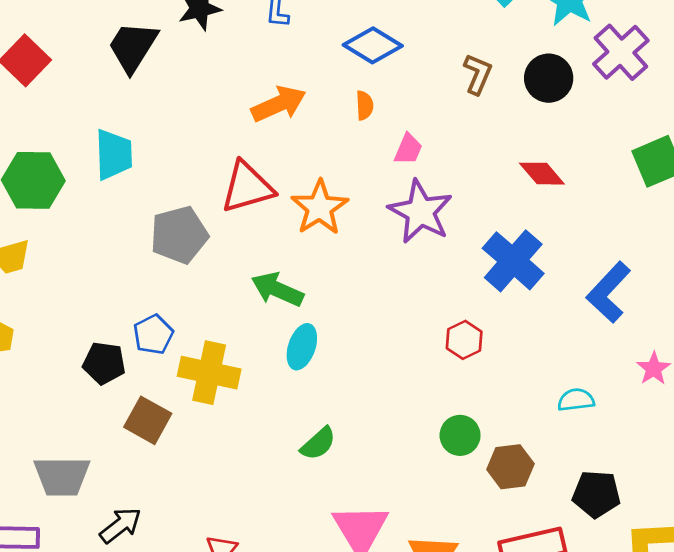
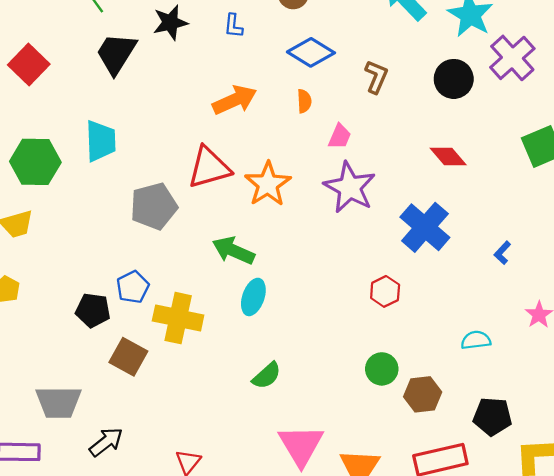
brown L-shape: (478, 74) -> (376, 77), moved
blue L-shape: (609, 292) -> (502, 253), size x0.5

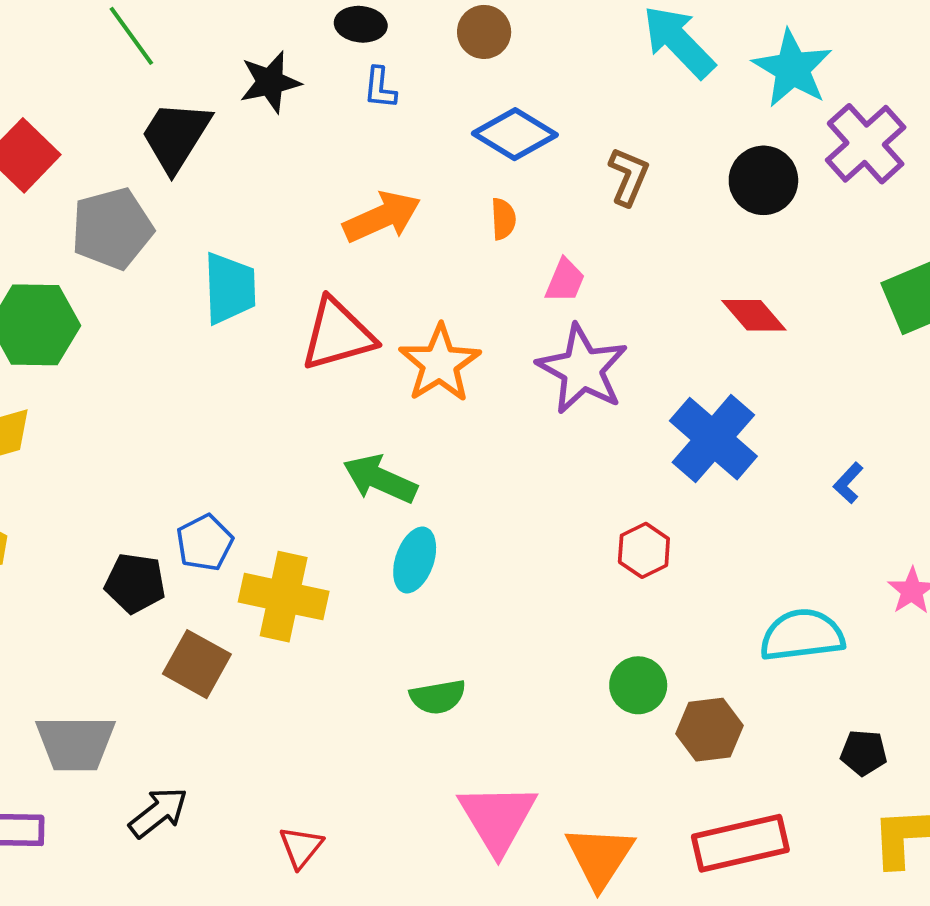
cyan trapezoid: (101, 141) -> (230, 288), moved
gray pentagon: (154, 206) -> (112, 229), moved
cyan semicircle: (476, 340) -> (802, 635), size x1.6
green semicircle: (267, 376) -> (438, 697), turned 32
black pentagon: (492, 417) -> (864, 753), moved, size x0.7

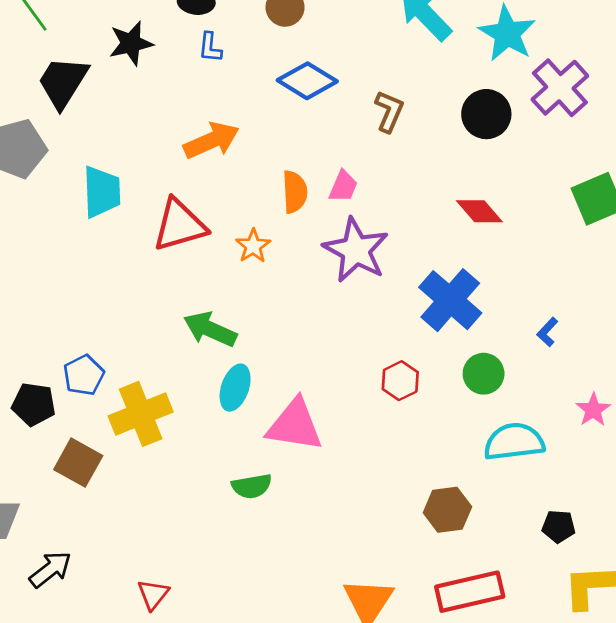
orange semicircle: (503, 219) -> (295, 192), moved, size x1.4
orange star: (440, 363) -> (253, 246), size x0.6
yellow cross: (284, 597) -> (141, 414), turned -34
green circle: (638, 685) -> (484, 374), moved
pink triangle: (498, 818) -> (295, 425), moved, turned -50

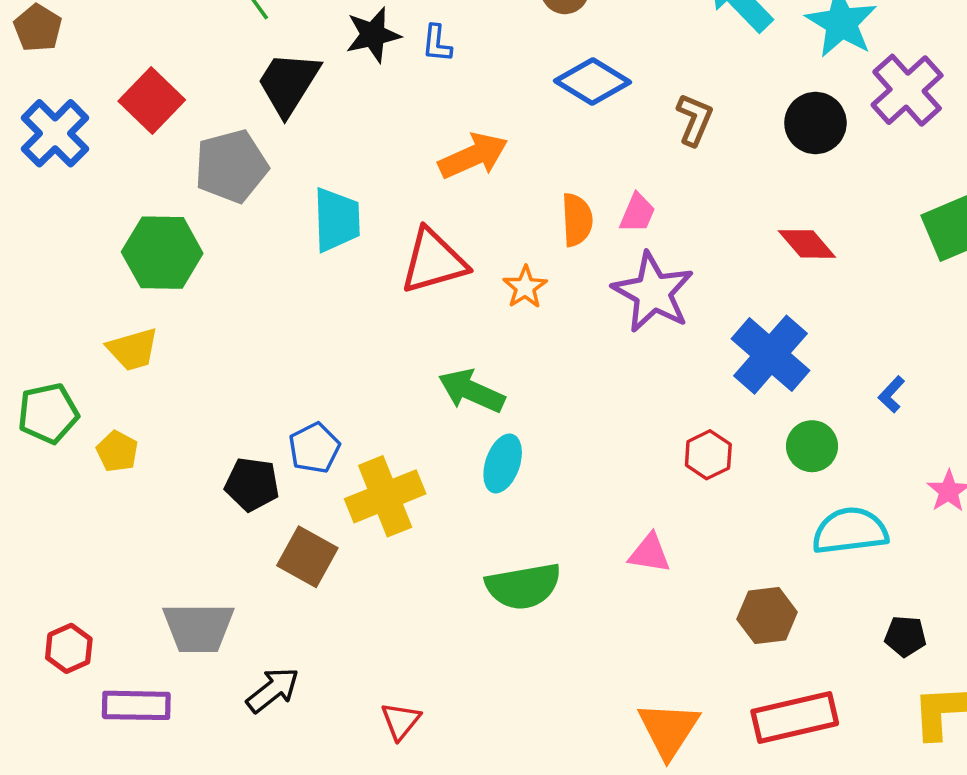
blue L-shape: (210, 47) -> (437, 43), moved
pink triangle: (295, 425) -> (650, 553), moved, size x0.6
green semicircle: (252, 486) -> (523, 586), size x1.5

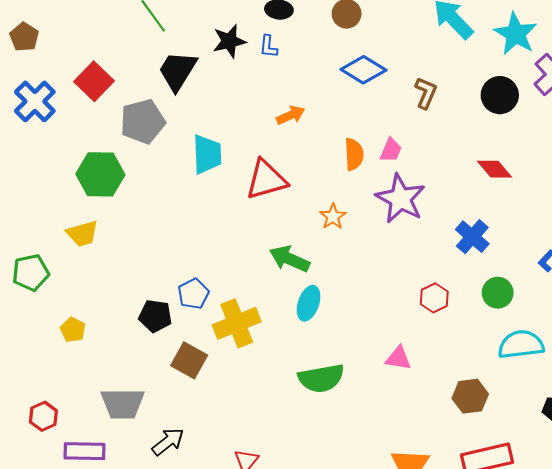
orange arrow: (473, 156) -> (291, 115), size x0.7
orange star: (525, 287) -> (333, 217), moved
blue cross: (771, 355) -> (472, 237), size x0.7
yellow pentagon: (117, 451) -> (73, 330), moved

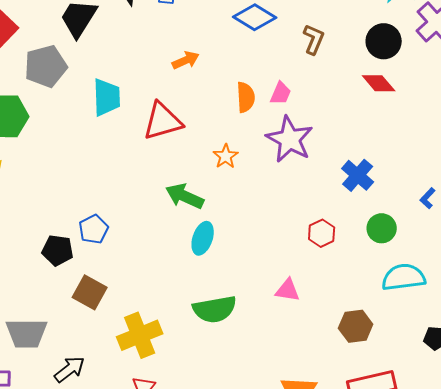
red diamond: (494, 169) -> (379, 83), moved
yellow cross: (237, 323) -> (140, 335), moved

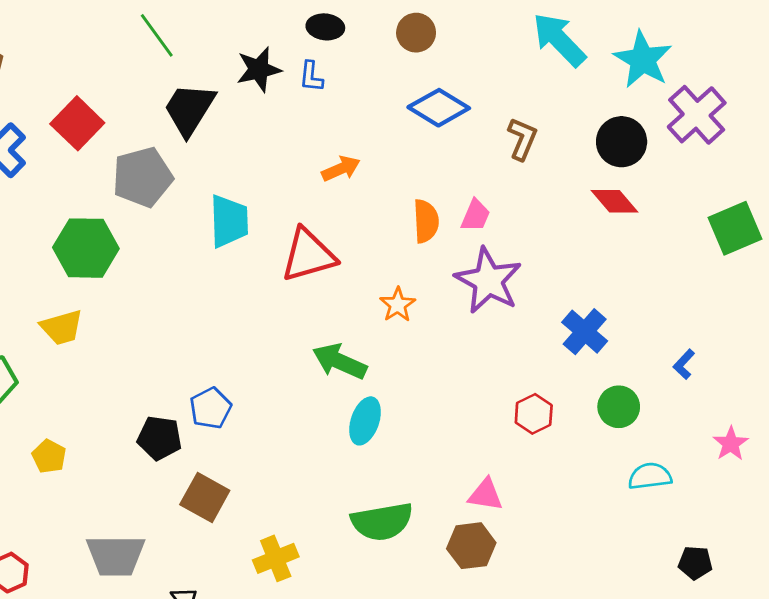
cyan semicircle: (404, 277) -> (650, 476), size x0.7
brown hexagon: (356, 326) -> (471, 546), moved
yellow cross: (140, 335) -> (276, 558), size x0.7

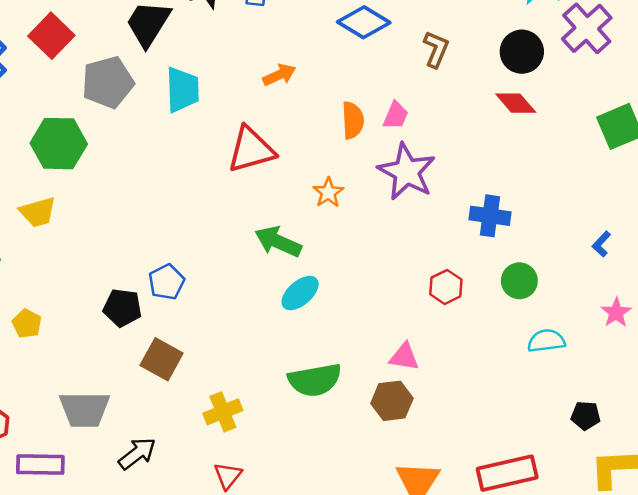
cyan trapezoid: (229, 221) -> (182, 90), moved
blue cross: (585, 332) -> (490, 216), turned -33
blue L-shape: (684, 364) -> (601, 244), moved
cyan ellipse: (365, 421) -> (300, 293), turned 30

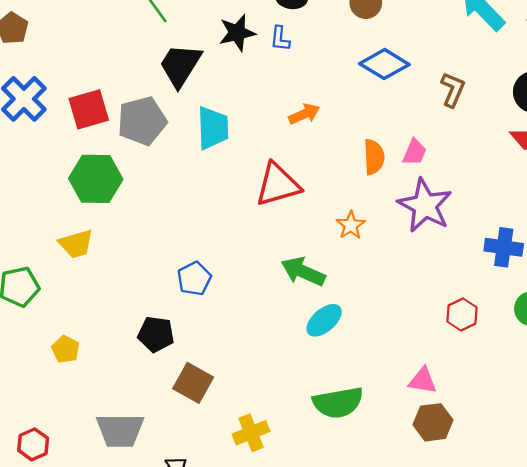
red square: (51, 36) -> (89, 109), moved, turned 30
blue pentagon: (167, 282) -> (194, 279), moved
brown hexagon: (392, 401) -> (433, 422), moved

